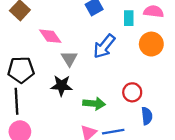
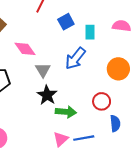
cyan rectangle: (129, 18) -> (90, 32), moved
orange circle: (151, 44) -> (118, 69), moved
black star: (61, 86) -> (47, 95), moved, turned 30

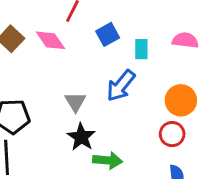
pink diamond: (25, 49) -> (50, 40), moved
red circle: (102, 101) -> (172, 134), moved

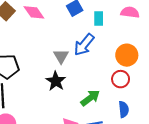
gray triangle: (75, 102) -> (61, 56), moved
green arrow: (108, 160) -> (90, 98), moved, turned -42

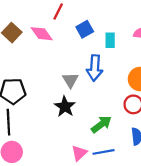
blue arrow: (84, 45) -> (95, 68), turned -35

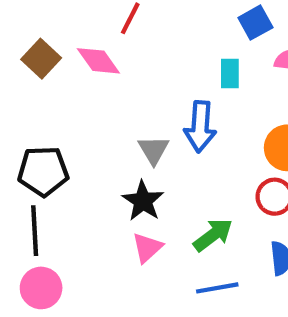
blue square: (85, 29) -> (255, 23), moved
pink triangle: (79, 153) -> (147, 248), moved

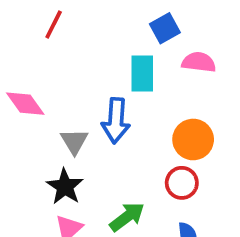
pink diamond: (98, 61) -> (25, 104), moved
cyan rectangle: (230, 74) -> (142, 73), size x1.4

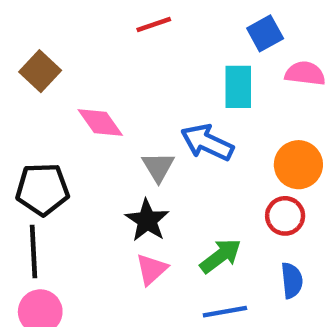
red line: (54, 24) -> (154, 24), moved, turned 44
blue arrow: (116, 121) -> (207, 142), turned 111

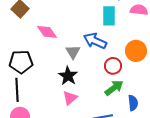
red circle: (285, 216) -> (113, 66), moved
green arrow: (221, 256) -> (114, 88), moved

